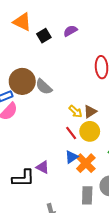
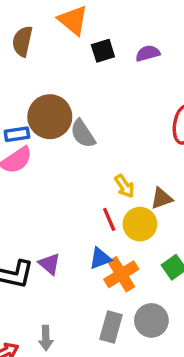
brown triangle: (90, 111) -> (161, 198), moved

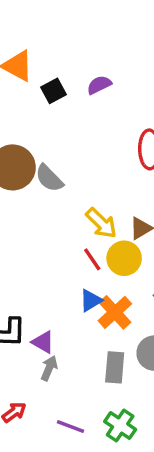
yellow arrow: (125, 186) -> (101, 223), size x1.4
purple triangle: (49, 264) -> (43, 342), moved
gray arrow: (46, 338) -> (49, 368), moved, turned -145

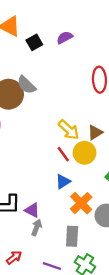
gray semicircle: (49, 178) -> (26, 85), moved
orange cross: (115, 312) -> (81, 203), moved
gray rectangle: (115, 367) -> (72, 236), moved

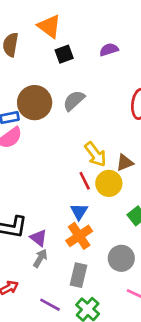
black square: (34, 42) -> (64, 54), moved
gray semicircle: (26, 85) -> (74, 101), moved, turned 84
blue triangle: (63, 181) -> (79, 212), turned -35
orange cross: (81, 203) -> (79, 236), moved

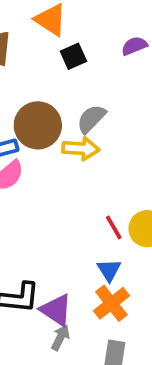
yellow arrow: (95, 154) -> (81, 149), moved, turned -45
purple triangle: (39, 238) -> (56, 310), size x1.4

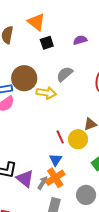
gray semicircle: (91, 119) -> (65, 74), moved
gray arrow: (60, 338) -> (43, 183), moved

